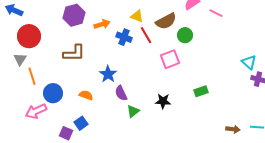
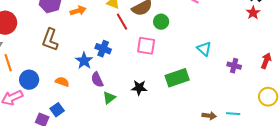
blue cross: (124, 37) -> (103, 49), moved
brown L-shape: (74, 53) -> (50, 40), turned 110
pink square: (170, 59) -> (146, 46), turned 30
cyan triangle: (249, 62) -> (204, 49), moved
green rectangle: (201, 91) -> (177, 78), size x1.6

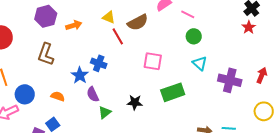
green circle: (161, 22) -> (194, 36), moved
pink square: (146, 46) -> (153, 61), moved
purple cross: (234, 66) -> (230, 80), size x1.6

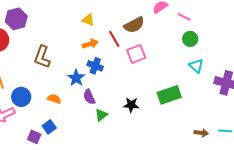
purple hexagon: (46, 16) -> (16, 19), moved
yellow triangle: (109, 17) -> (88, 20), moved
orange arrow: (74, 25) -> (90, 44), moved
pink square: (153, 61) -> (136, 54), moved, turned -30

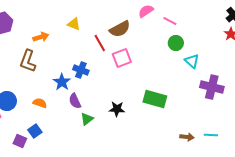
orange arrow: (90, 44) -> (41, 37), moved
cyan triangle: (196, 66) -> (192, 61), moved
green rectangle: (169, 95) -> (155, 99), turned 35

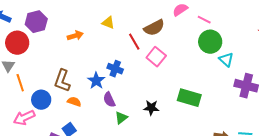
green circle: (176, 43) -> (210, 42), size x1.5
pink square: (122, 58) -> (156, 57), turned -30
brown L-shape: (28, 61) -> (62, 81), moved

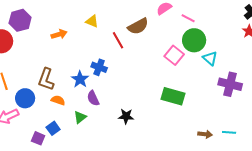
pink square: (156, 57) -> (174, 55), moved
black star: (151, 108) -> (126, 116), moved
green triangle: (121, 118) -> (80, 117), moved

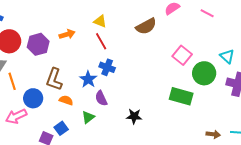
pink line: (188, 18) -> (207, 13), moved
purple hexagon: (20, 20) -> (38, 44), moved
red line: (118, 40) -> (101, 41), moved
green circle: (194, 40) -> (204, 73), moved
cyan triangle: (210, 58) -> (227, 56), moved

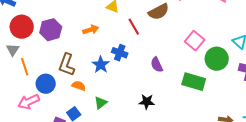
orange arrow: (67, 34) -> (91, 30), moved
red line: (101, 41) -> (134, 27), moved
purple semicircle: (101, 98) -> (157, 65), moved

